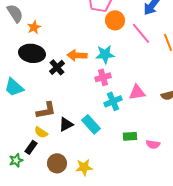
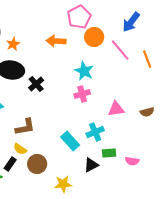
cyan star: (105, 54) -> (84, 71), turned 30
orange arrow: (77, 55) -> (56, 41), moved
cyan cross: (113, 101) -> (95, 132), moved
black triangle: (66, 124) -> (91, 165), moved
brown circle: (57, 163) -> (37, 164), moved

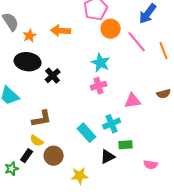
orange arrow: (56, 41) -> (61, 31), moved
brown semicircle: (147, 112) -> (164, 94), moved
pink semicircle: (132, 161) -> (151, 165), moved

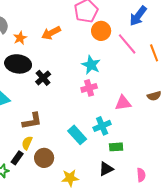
orange arrow: (61, 31) -> (51, 33), turned -30
yellow semicircle: (37, 141) -> (27, 143), turned 80
black triangle: (108, 157) -> (106, 169), moved
pink semicircle: (151, 165) -> (141, 175), moved, turned -104

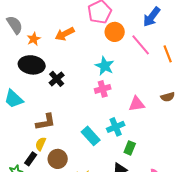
green rectangle: (116, 147) -> (130, 148), turned -64

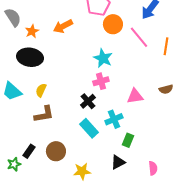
orange line: (168, 54) -> (166, 46), turned 30
black cross: (57, 79) -> (88, 101), moved
yellow semicircle: (41, 144) -> (41, 90), moved

